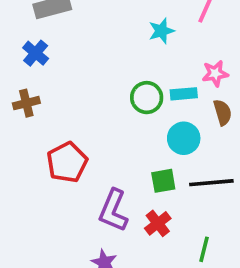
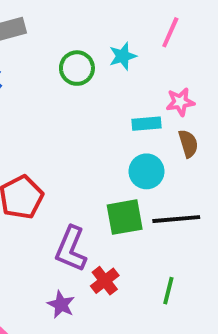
green circle: (147, 98) -> (77, 68), moved
green square: (163, 181) -> (125, 217), size x1.4
red cross: (158, 223) -> (105, 281), moved

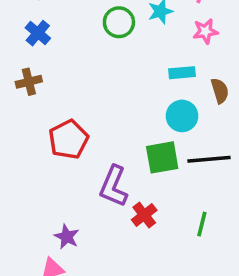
pink star: (180, 102) -> (205, 31), moved
purple star: (61, 305) -> (67, 237), moved

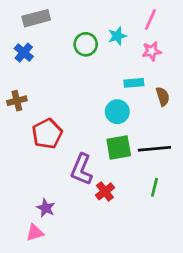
brown cross: (29, 82) -> (17, 101), moved
cyan circle: (182, 116) -> (117, 112), moved
green line: (202, 224) -> (154, 187), moved

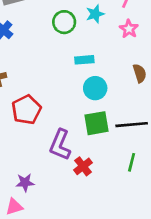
pink star: (152, 51) -> (129, 29), turned -30
cyan rectangle: (134, 83) -> (84, 60), moved
purple star: (46, 208) -> (25, 183), turned -30

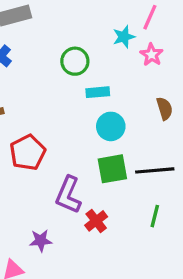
cyan star: (95, 14) -> (124, 37), moved
green circle: (64, 22) -> (75, 61), moved
purple star: (25, 183) -> (41, 241), moved

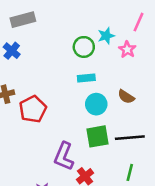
pink line: (150, 17) -> (138, 22), moved
green circle: (75, 61) -> (84, 47), moved
brown semicircle: (165, 108) -> (126, 97), moved, turned 140
red pentagon: (28, 152) -> (33, 109), moved

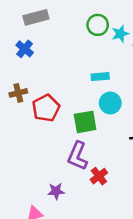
green circle: (84, 47) -> (98, 25), moved
green square: (97, 136) -> (85, 122), moved

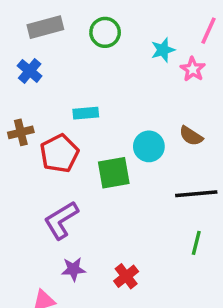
green circle: (98, 25) -> (105, 32), moved
cyan rectangle: (100, 77) -> (86, 113), moved
purple L-shape: (77, 156) -> (61, 220), moved, turned 36
red cross: (99, 176) -> (126, 276), moved

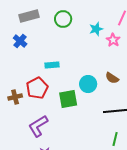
brown cross: (21, 132) -> (15, 97), moved

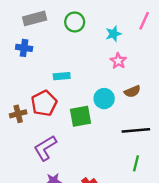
pink star: (113, 40) -> (118, 61), moved
blue cross: (20, 41) -> (24, 48), turned -32
brown semicircle: (112, 78) -> (132, 91), turned -56

